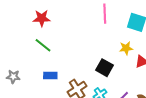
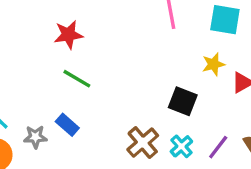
blue rectangle: (50, 75) -> (67, 125), moved, turned 48

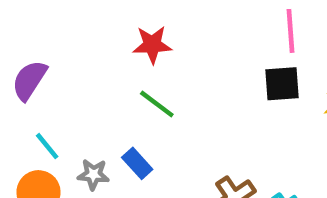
black square: (183, 101) -> (282, 84), moved, turned -32

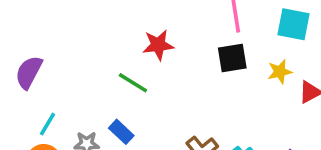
red star: (152, 45) -> (158, 45), moved
cyan line: (47, 146) -> (48, 124), turned 75

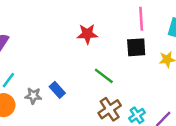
green line: (133, 83) -> (104, 76), moved

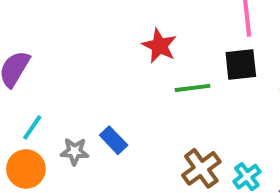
red star: (87, 34) -> (159, 46), turned 30
green line: (104, 76) -> (192, 88), moved, turned -42

